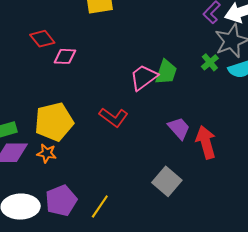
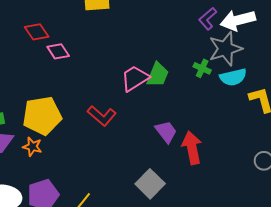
pink diamond: (65, 56) -> (58, 51), turned 50
green cross: (210, 62) -> (202, 68), turned -30

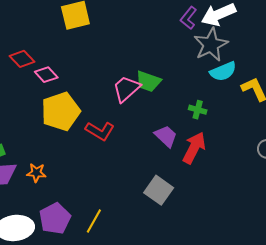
green cross: (202, 68) -> (198, 110), moved
green trapezoid: (158, 75) -> (148, 81), turned 96
yellow pentagon: (42, 116) -> (61, 111), moved
red arrow: (192, 148) -> (194, 148), turned 48

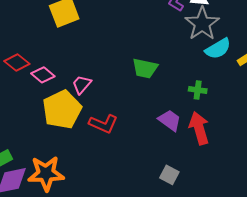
pink trapezoid: (126, 89) -> (82, 84), moved, size x0.7
red arrow: (194, 148) -> (199, 128), turned -36
orange star: (36, 173) -> (46, 173), size x1.8
gray square: (159, 190) -> (169, 175), size x0.7

